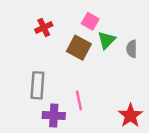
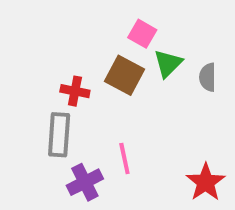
red cross: (44, 28) -> (75, 91), moved, turned 36
purple cross: (54, 115) -> (85, 182), turned -30

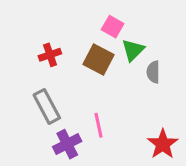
gray semicircle: (208, 77) -> (153, 72), moved
red cross: (75, 91) -> (50, 55), moved, turned -30
gray rectangle: (59, 135) -> (47, 106), turned -32

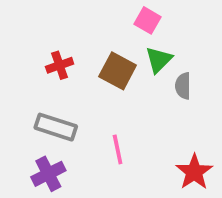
pink square: (113, 27) -> (147, 20), moved
gray rectangle: (47, 106) -> (56, 127), turned -44
purple cross: (67, 144) -> (48, 174), moved

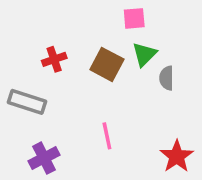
pink square: (147, 20) -> (134, 18), turned -35
gray rectangle: (56, 127) -> (27, 102), moved

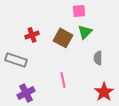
gray semicircle: (167, 78) -> (98, 58), moved

